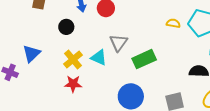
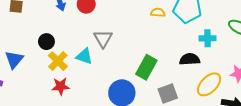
black circle: (66, 27) -> (46, 42), moved
green rectangle: (144, 59) -> (146, 67), moved, turned -30

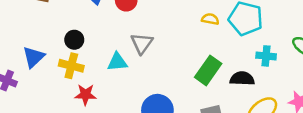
cyan triangle: (84, 56) -> (117, 62), turned -30
yellow cross: (58, 61) -> (71, 66), moved, turned -36
green rectangle: (146, 67) -> (208, 70), moved

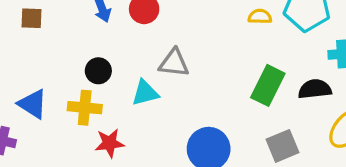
black circle: (74, 40) -> (98, 71), moved
gray triangle: (142, 43) -> (174, 63), turned -50
blue triangle: (34, 57) -> (33, 104), turned -35

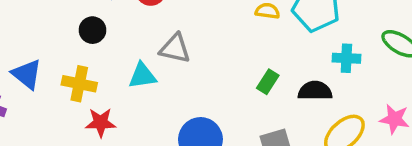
black circle: (98, 71) -> (92, 30), moved
green rectangle: (268, 85) -> (268, 82), size x0.6

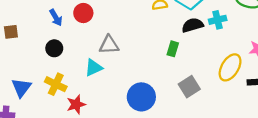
blue triangle: (27, 74) -> (21, 88), turned 45
yellow cross: (79, 84) -> (56, 84), turned 30
black semicircle: (315, 91) -> (193, 25), moved

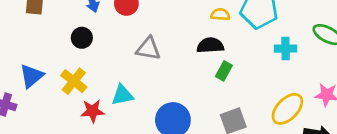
black semicircle: (193, 25) -> (210, 45), moved
cyan triangle: (94, 68) -> (122, 95), moved

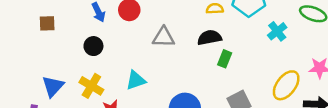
gray triangle: (148, 49) -> (164, 37), moved
cyan cross: (285, 49) -> (277, 31), turned -30
cyan triangle: (122, 95) -> (136, 80), moved

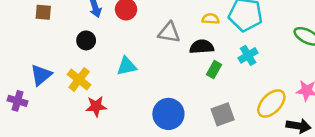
cyan cross: (277, 31) -> (248, 55), moved
gray triangle: (164, 37) -> (169, 33), moved
cyan triangle: (136, 80) -> (127, 66), moved

